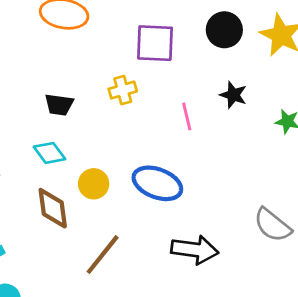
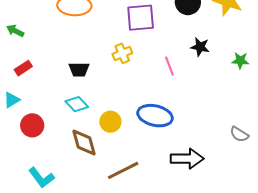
gray semicircle: (272, 225) -> (239, 134), size x0.7
brown line: (103, 255) -> (123, 170), turned 32

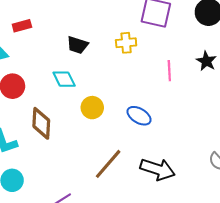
blue ellipse: (155, 116) -> (139, 116), size x0.7
brown diamond: (84, 142) -> (41, 123), moved
brown line: (123, 170) -> (108, 164), moved, turned -40

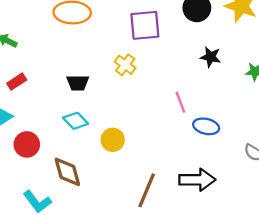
yellow cross: (126, 43) -> (125, 65), turned -30
pink line: (169, 71) -> (180, 102), moved
blue ellipse: (139, 116) -> (206, 126), moved

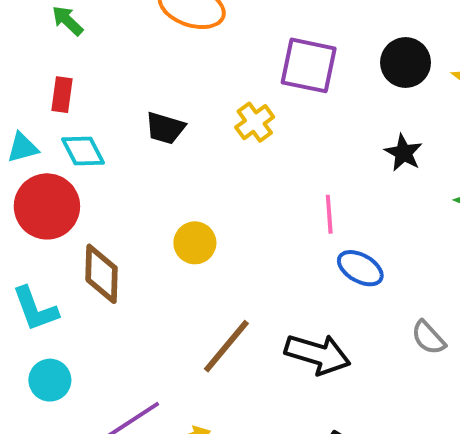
red rectangle: (17, 82) -> (62, 95), turned -66
cyan diamond: (76, 121) -> (83, 151), moved
red circle: (27, 144) -> (47, 206), size x1.4

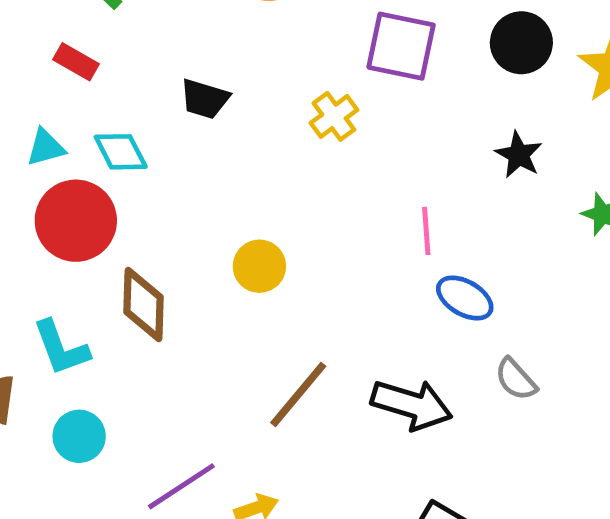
red rectangle: (62, 95) -> (76, 62), moved, turned -68
black trapezoid: (165, 128) -> (205, 99), moved
gray semicircle: (428, 338) -> (516, 379), moved

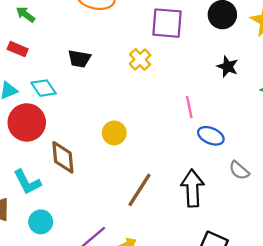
black arrow: (412, 405) -> (192, 188), turned -102

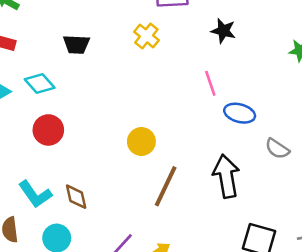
black star: (228, 67) -> (223, 31), moved
red circle: (27, 122) -> (48, 130), moved, size x0.7
yellow circle: (114, 133) -> (141, 141), moved
brown diamond: (63, 157) -> (76, 197), moved, size x0.7

